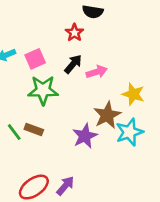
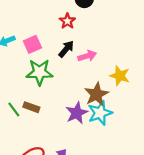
cyan star: (129, 132) -> (100, 113), moved

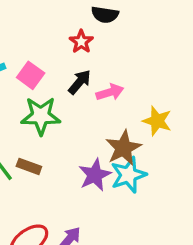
pink square: (32, 44) -> (31, 75), turned -30

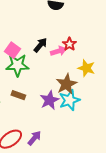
red star: (81, 42) -> (69, 44), moved
pink square: (31, 75) -> (12, 50), moved
brown rectangle: (29, 166) -> (18, 95), moved

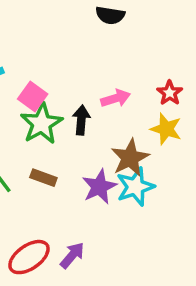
red star: (69, 44) -> (170, 93), moved
black arrow: (40, 45) -> (81, 120), moved, turned -35
green star: (17, 65) -> (42, 124), turned -30

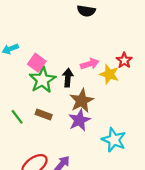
yellow star: (166, 129) -> (109, 74), moved
brown star: (130, 158) -> (82, 101), moved
cyan star: (135, 187) -> (114, 140), moved, turned -30

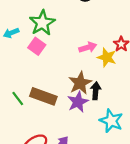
black arrow: (68, 78) -> (96, 91), moved
green star: (42, 80) -> (42, 23), moved
brown rectangle: (44, 114) -> (43, 96), size x1.6

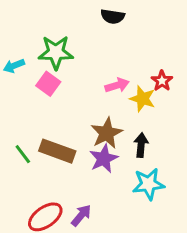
green star: (42, 23) -> (56, 52), turned 30
black arrow: (96, 91) -> (141, 145), moved
cyan star: (111, 121) -> (148, 184), turned -30

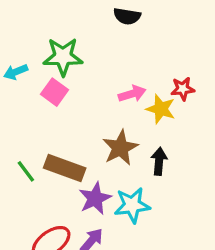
red star: (162, 81) -> (183, 89), turned 30
purple star: (104, 159) -> (95, 198), moved
cyan star: (148, 184) -> (132, 205), moved

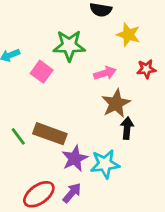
green star: (63, 57) -> (69, 46), moved
yellow star: (161, 109) -> (128, 35), moved
brown star: (120, 148) -> (116, 103), moved

